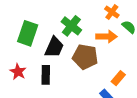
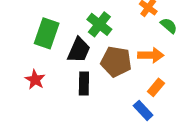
orange arrow: (107, 37) -> (151, 55), moved
black rectangle: (46, 75) -> (84, 83), moved

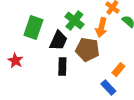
orange arrow: (151, 55) -> (101, 28), moved, turned 102
red star: (35, 80) -> (15, 61), moved

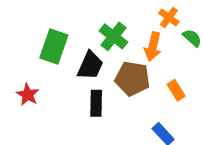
orange rectangle: (118, 70) -> (176, 90), moved, turned -72

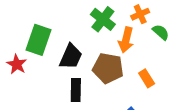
orange cross: (169, 17) -> (140, 14), turned 30
green cross: (114, 36) -> (103, 19), moved
red star: (28, 95) -> (17, 64), moved

